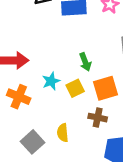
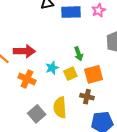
yellow semicircle: (63, 133) -> (60, 108), size x1.5

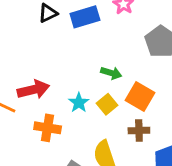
green arrow: (79, 54) -> (111, 73), turned -40
orange square: (94, 74) -> (140, 97), turned -30

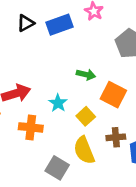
yellow square: (107, 104) -> (86, 116), moved
brown cross: (139, 130) -> (116, 137), moved

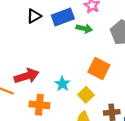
green arrow: (86, 74) -> (84, 28), moved
orange square: (113, 95) -> (99, 69), moved

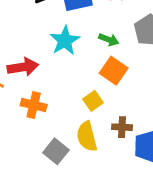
green arrow: (84, 28) -> (109, 40), moved
cyan star: (62, 84) -> (65, 41), moved, size x1.5

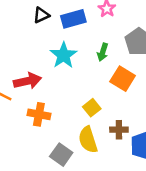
green arrow: (109, 40) -> (103, 52), turned 90
orange square: (114, 71) -> (123, 79), moved

